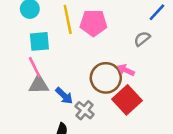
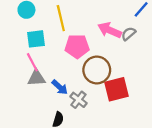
pink pentagon: (93, 23) -> (77, 46), moved
pink arrow: (126, 70) -> (110, 30), moved, size x1.5
red square: (127, 100) -> (117, 89), turned 30

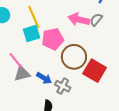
cyan square: (36, 39) -> (32, 34), moved
red square: (117, 89) -> (95, 71), turned -35

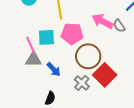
gray semicircle: (96, 20) -> (119, 26), turned -88
cyan square: (32, 34) -> (46, 37), moved
gray cross: (63, 86) -> (82, 83), moved

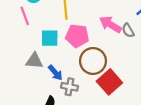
pink line: (31, 45) -> (25, 16), moved
gray cross: (82, 83) -> (70, 87), moved, turned -35

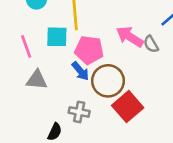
pink line: (25, 16) -> (26, 46), moved
cyan square: (50, 38) -> (57, 37), moved
blue arrow: (55, 73) -> (80, 71), moved

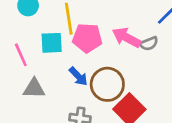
gray semicircle: (151, 44) -> (149, 44), turned -78
pink pentagon: (89, 50) -> (87, 38), moved

